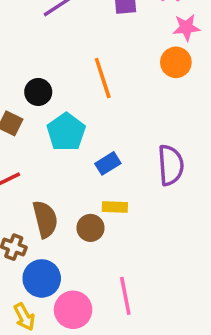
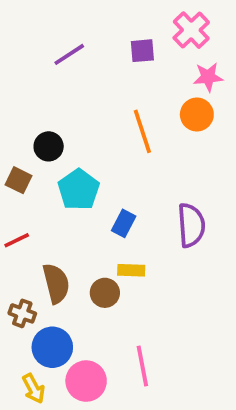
orange line: (103, 78) -> (142, 131), moved
blue rectangle: (108, 163) -> (124, 223), turned -30

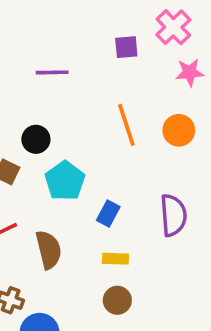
purple line: (69, 54) -> (52, 72), moved, turned 32
orange circle: (197, 114) -> (179, 130), moved
brown semicircle: (56, 283) -> (49, 250), moved
brown circle: (105, 293) -> (117, 300), moved

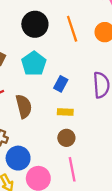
black circle: (36, 139) -> (35, 24), moved, size x1.5

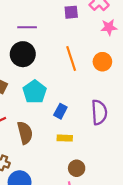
black circle: (35, 24) -> (23, 54), moved
brown circle: (66, 138) -> (77, 168), moved

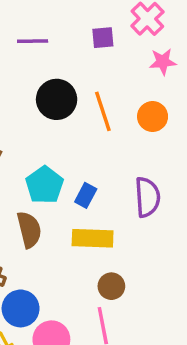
purple line: (27, 27) -> (33, 41), moved
black circle: (23, 54) -> (57, 99), moved
cyan pentagon: (35, 92) -> (45, 185), moved
yellow rectangle: (65, 138) -> (93, 238), size x1.6

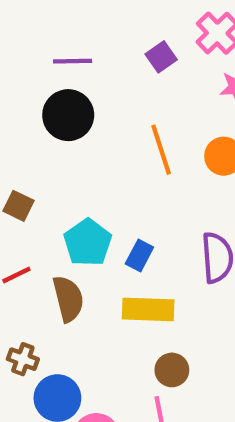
purple square: (103, 38) -> (161, 57), turned -30
black circle: (57, 99) -> (68, 115), moved

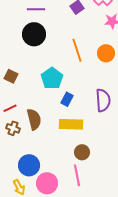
cyan pentagon: (88, 243) -> (52, 78), moved
brown cross: (23, 359) -> (13, 128), moved

